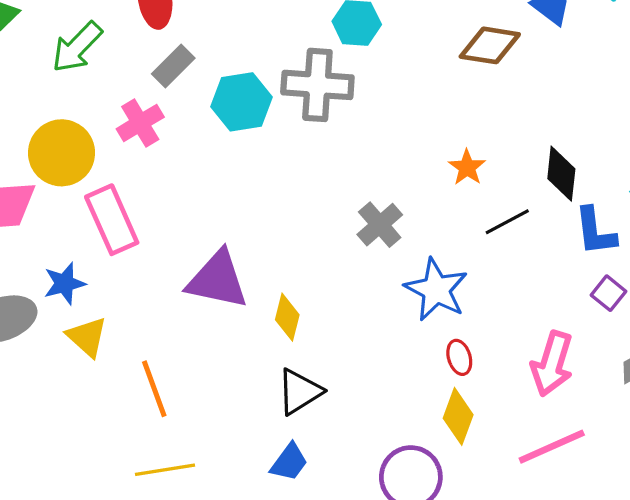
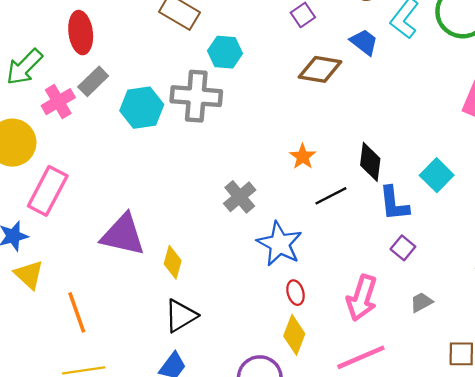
pink cross: (140, 123) -> (58, 102), moved
pink rectangle: (112, 220) -> (48, 191), turned 51

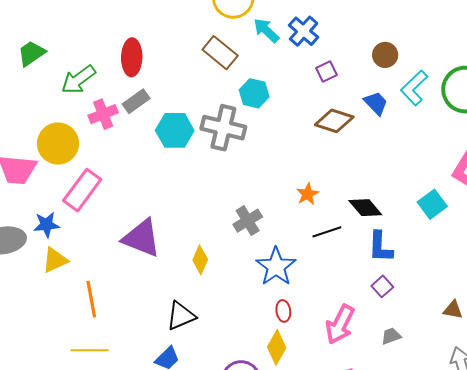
black diamond: (370, 162) -> (365, 208), turned -56
cyan square: (437, 175) -> (432, 204), moved
yellow diamond: (173, 262) -> (200, 260), moved
yellow triangle: (29, 275) -> (55, 260), turned 44

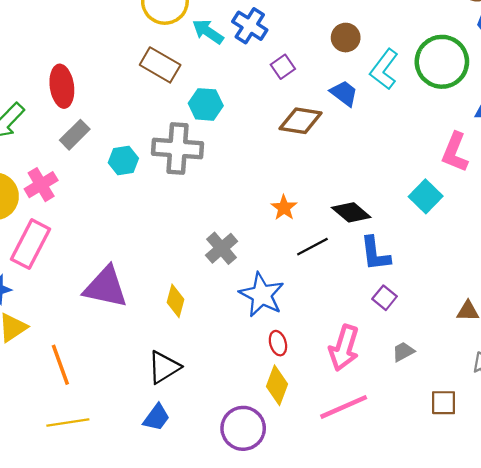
pink cross: (103, 114) -> (41, 185), moved
cyan hexagon: (175, 130) -> (123, 160), size x0.7

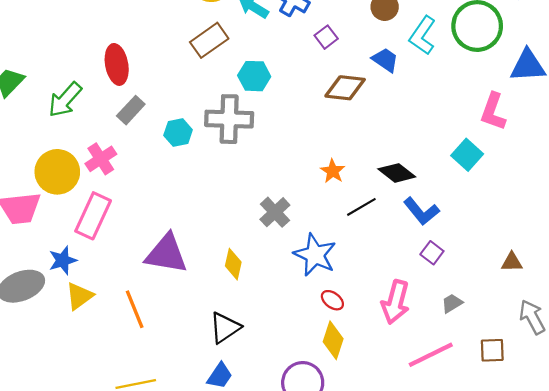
brown rectangle: (160, 65) -> (209, 40), turned -63
blue L-shape: (375, 254) -> (421, 211), turned -30
red ellipse: (278, 343) -> (332, 300), turned -35
orange line: (60, 365) -> (135, 309), moved
pink line: (344, 407) -> (431, 355), moved

